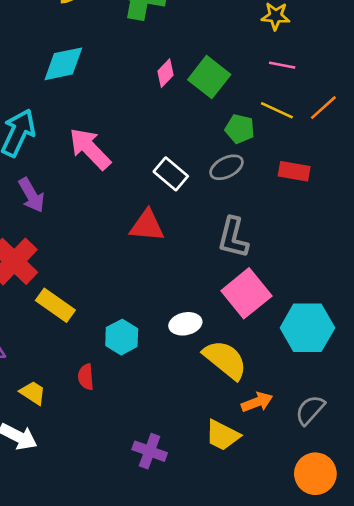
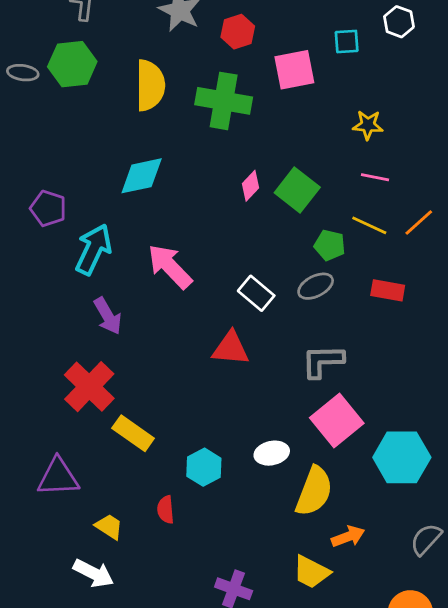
gray L-shape: (233, 238) -> (323, 361), turned 75
yellow semicircle: (225, 360) -> (314, 491), turned 72
gray semicircle: (310, 410) -> (426, 539), moved

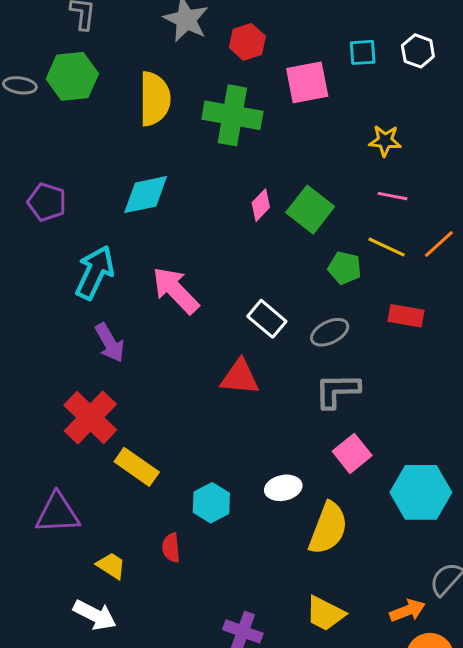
white hexagon: (399, 22) -> (418, 51), moved
purple pentagon: (48, 208) -> (47, 202), moved
gray ellipse: (316, 286) -> (330, 332), moved
pink square: (337, 421) -> (352, 453), size x0.7
orange arrow: (348, 537) -> (407, 611), moved

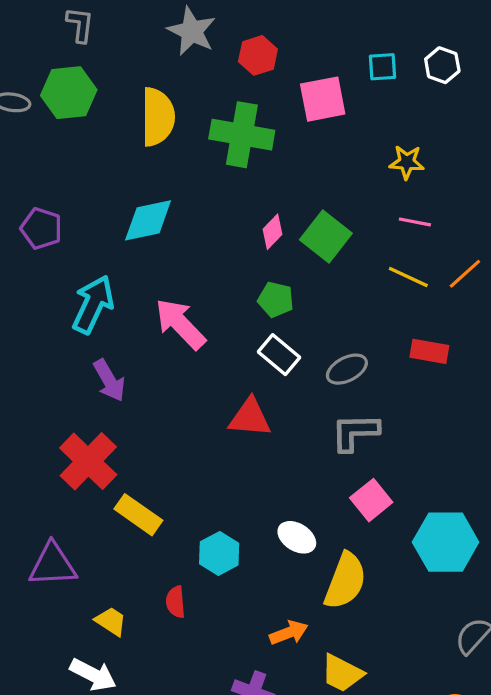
green pentagon: (345, 268) -> (276, 300), moved
white ellipse: (283, 488) -> (297, 537), turned 44
orange arrow: (407, 611) -> (289, 633), moved

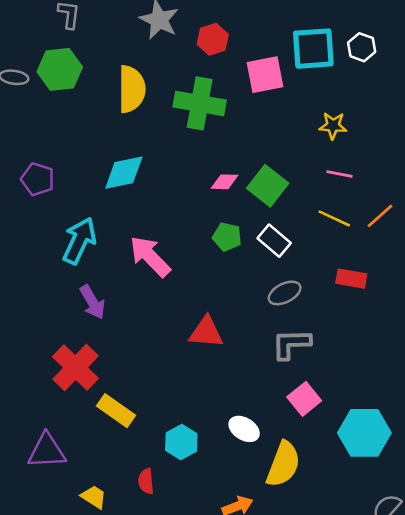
cyan square: (382, 67) -> (313, 49), size x1.8
pink diamond: (273, 232) -> (224, 182), turned 48
white rectangle: (279, 355) -> (274, 241), moved

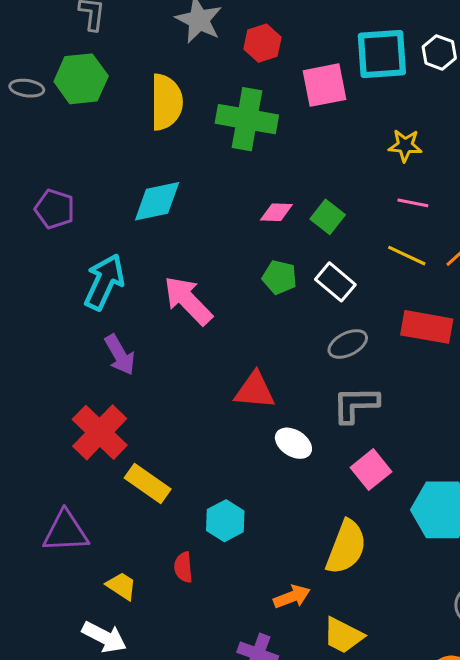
green square: (268, 186) -> (328, 217), size x0.7
red rectangle: (351, 279) -> (427, 327), size x1.4
white ellipse: (244, 429) -> (293, 443), moved

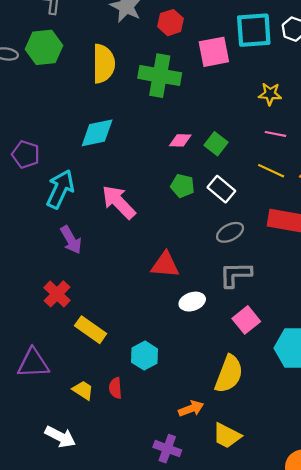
purple pentagon: (55, 209) -> (26, 154), moved
red cross: (100, 432) -> (57, 294), size x0.7
white ellipse: (293, 443) -> (192, 302), turned -50
yellow trapezoid: (121, 586) -> (83, 390), moved

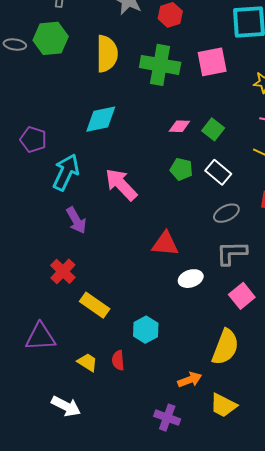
pink square: (214, 52) -> (212, 62), moved

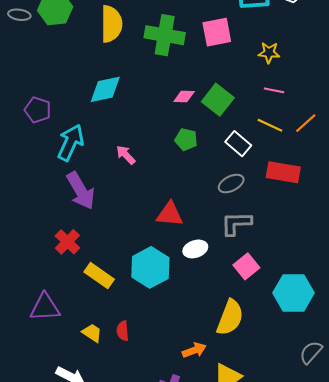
green square: (213, 129) -> (218, 100), size x1.4
white rectangle: (218, 172) -> (238, 144), moved
pink arrow: (121, 185) -> (126, 155), size x0.6
purple arrow: (76, 220) -> (81, 191), size x1.4
cyan hexagon: (146, 330) -> (150, 267), moved, size x1.5

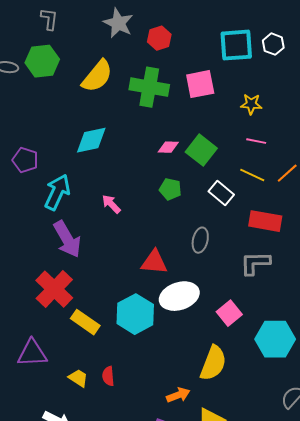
yellow semicircle: (111, 24) -> (97, 76), turned 39
gray ellipse: (231, 184) -> (200, 240), moved, turned -50
gray L-shape: (236, 223) -> (255, 263), moved
red cross: (67, 242) -> (54, 289), size x1.5
white ellipse: (195, 249) -> (179, 296), size x1.6

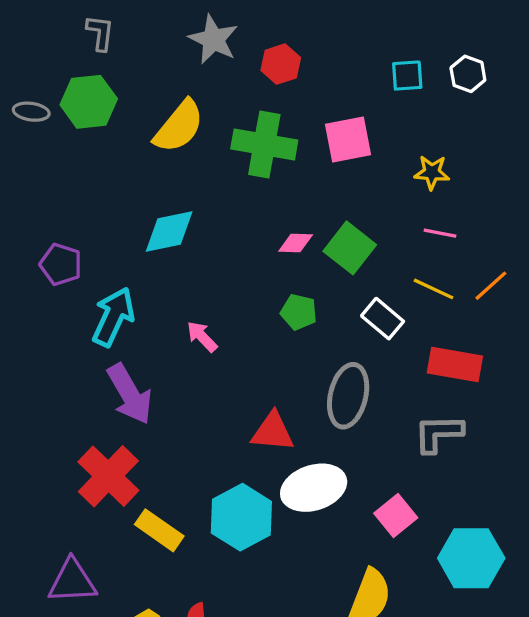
cyan square: (236, 45) -> (407, 76), size x0.6
gray ellipse: (200, 240) -> (348, 396), size x1.5

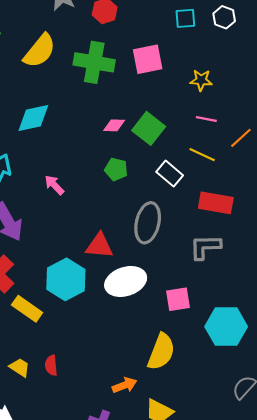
orange line: (491, 286) -> (241, 138), moved
pink square: (396, 516) -> (178, 299), turned 30
cyan hexagon: (241, 517) -> (66, 279), moved

